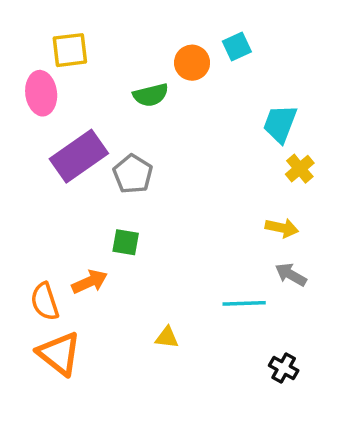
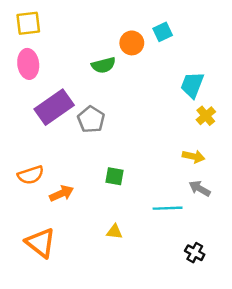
yellow square: (70, 50) -> (28, 23), moved
green square: (126, 242) -> (115, 176), moved
orange semicircle: (45, 302) -> (31, 175), moved, turned -90

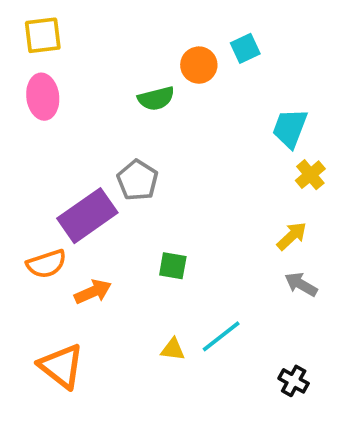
purple rectangle: (54, 107) -> (87, 216), moved
yellow arrow: (193, 156) -> (292, 236), turned -55
cyan line: (168, 208) -> (221, 336), moved, turned -36

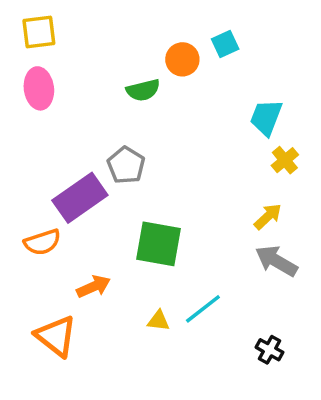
green square: (173, 266) -> (158, 244), size x1.8
gray arrow: (301, 284) -> (276, 261), size x1.4
orange arrow: (93, 292) -> (94, 287), moved

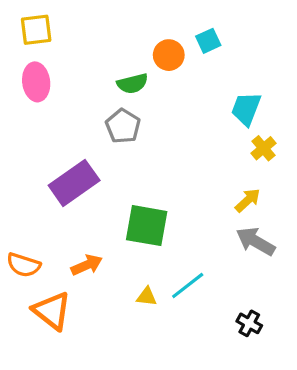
gray pentagon: (126, 165) -> (123, 126), moved
orange semicircle: (42, 242) -> (24, 265), moved, turned 36

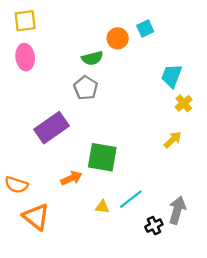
gray arrow: (256, 241) -> (177, 210), moved, turned 76
orange arrow: (87, 265) -> (71, 178), moved
black cross: (249, 323) -> (154, 226), moved, turned 35

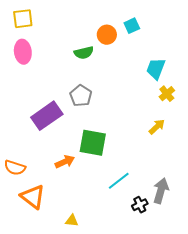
gray pentagon: (86, 88) -> (81, 96), moved
yellow triangle: (102, 207) -> (72, 221), moved

